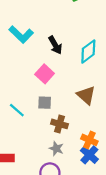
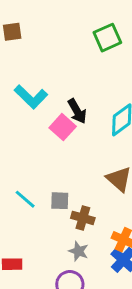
pink square: (45, 74) -> (63, 127), moved
gray square: (45, 103) -> (60, 201), moved

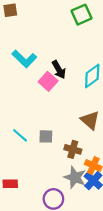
brown cross: (83, 218) -> (73, 149), moved
gray star: (79, 251) -> (75, 177), moved, size x1.5

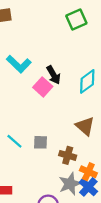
gray star: (75, 177) -> (70, 184), turned 30

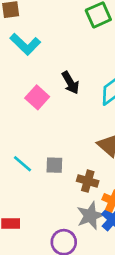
cyan L-shape: (19, 64) -> (25, 44), moved
pink square: (43, 87) -> (37, 97), moved

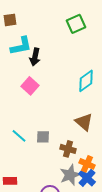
cyan L-shape: (25, 44) -> (21, 46), turned -55
black arrow: (70, 83) -> (35, 57), moved, turned 42

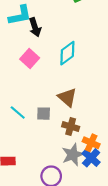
black arrow: (35, 57) -> (35, 27), turned -30
cyan diamond: (86, 81) -> (67, 53), moved
brown triangle: (84, 122) -> (67, 97), moved

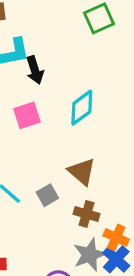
pink square: (30, 59) -> (27, 115), turned 30
gray square: (44, 114) -> (47, 195), turned -32

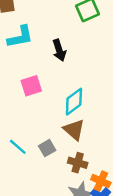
black arrow: (35, 70) -> (59, 50), moved
cyan diamond: (82, 108) -> (74, 102), moved

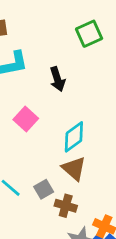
pink square: (31, 86) -> (26, 119), turned -30
brown cross: (78, 163) -> (66, 206), moved

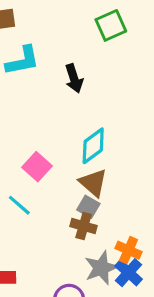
pink square: (26, 119) -> (37, 167), moved
gray square: (44, 189) -> (88, 207), moved, turned -30

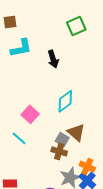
brown triangle: (93, 183) -> (76, 132), moved

